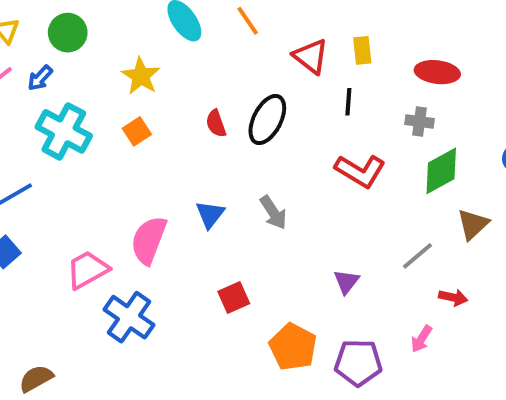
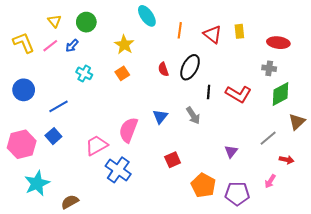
orange line: (248, 21) -> (180, 30), moved, turned 42
black line: (348, 102) -> (209, 92), moved
cyan cross: (64, 131) -> (84, 73), size x0.6

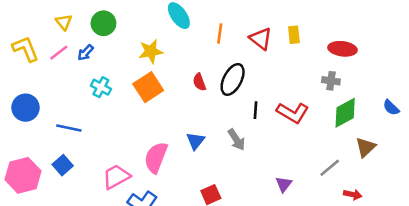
yellow star: (124, 45) -> (151, 51), turned 30
orange square: (122, 73) -> (148, 87), size x1.6
blue line: (59, 106) -> (69, 128), turned 42

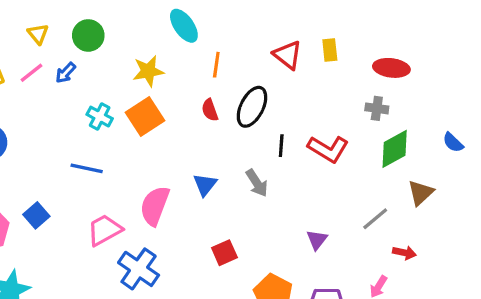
orange line: (220, 33) -> (216, 65), moved
cyan cross: (101, 87) -> (100, 117), moved
blue line: (69, 128) -> (87, 168), moved

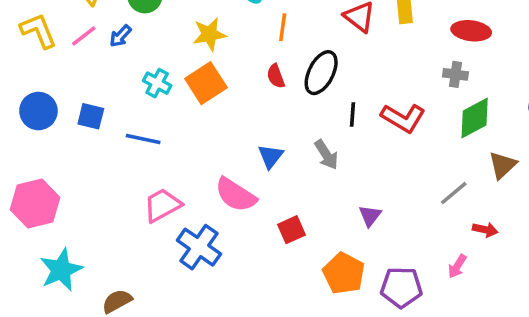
pink semicircle: (155, 206) -> (236, 195), moved, turned -78
blue square: (36, 215) -> (91, 116), moved, turned -35
purple triangle: (317, 240) -> (370, 216), moved

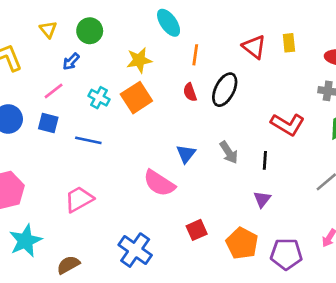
pink line: (84, 36) -> (54, 91), moved
black line: (353, 114) -> (265, 160), moved
pink trapezoid: (162, 205) -> (79, 199), moved
red square: (291, 230) -> (197, 230), moved
blue cross: (199, 247) -> (135, 250), moved

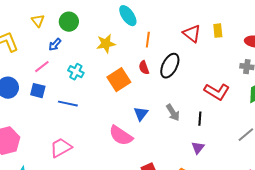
orange square: (136, 98) -> (119, 80), moved

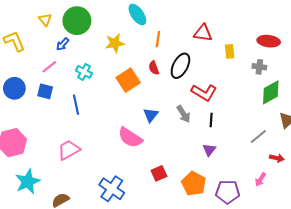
green circle: (69, 22) -> (77, 21), size x1.4
yellow rectangle: (218, 31) -> (230, 51), moved
red triangle: (192, 34) -> (203, 33), turned -30
red L-shape: (217, 92) -> (204, 92), moved
blue line: (68, 104) -> (76, 105), turned 66

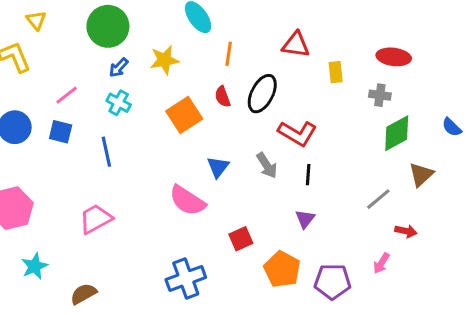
yellow triangle: (45, 20) -> (36, 20), moved
blue arrow: (63, 44) -> (119, 68), moved
red square: (159, 173) -> (241, 239), moved
cyan star: (28, 182) -> (35, 266), size x0.7
blue cross: (112, 189) -> (186, 278), moved, turned 35

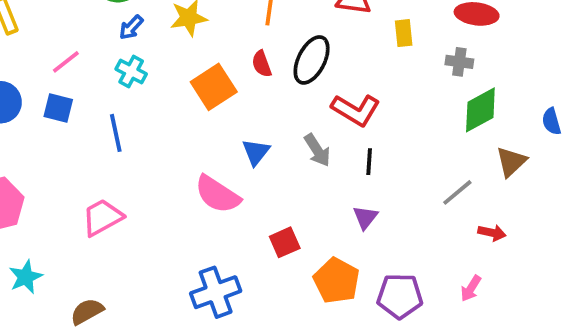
blue semicircle: (452, 127) -> (551, 121), moved, turned 30
pink arrow: (381, 263) -> (471, 288), moved

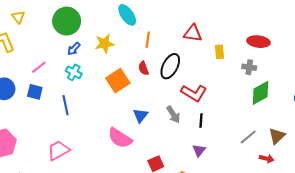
brown triangle: (511, 162) -> (277, 136), moved

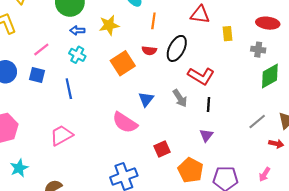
blue arrow: (74, 49) -> (77, 30), turned 48
red semicircle: (144, 68) -> (149, 51), turned -64

